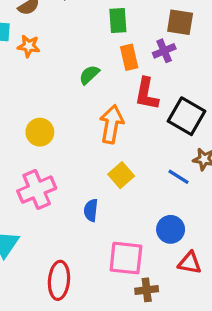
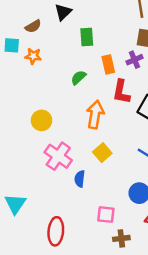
green rectangle: (118, 21) -> (87, 37), moved
pink cross: (37, 190) -> (58, 156), moved, turned -32
pink square: (126, 258) -> (106, 215), size x0.7

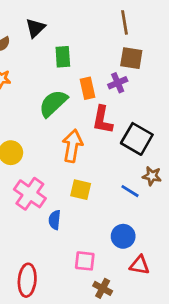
green semicircle: (78, 78) -> (53, 103), size x1.6
yellow square: (102, 153) -> (81, 190), turned -36
brown cross: (121, 238) -> (103, 288), turned 35

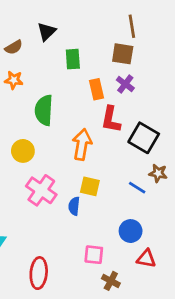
brown square: (131, 58) -> (123, 54), moved
purple cross: (118, 83) -> (125, 84), turned -30
green semicircle: (53, 103) -> (44, 110), moved, turned -44
blue semicircle: (55, 220) -> (74, 206), moved

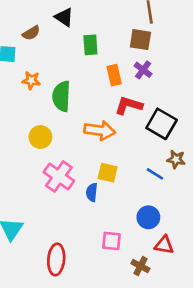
black triangle: (47, 32) -> (64, 17), turned -42
orange star: (14, 80) -> (31, 80), moved
red L-shape: (111, 119) -> (129, 105), turned 96
orange arrow: (82, 144) -> (100, 130), turned 88
brown cross: (111, 281) -> (140, 266), moved

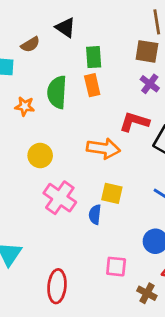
orange rectangle: (114, 75) -> (92, 85), moved
orange star: (31, 80) -> (25, 106), moved
green semicircle: (61, 96) -> (57, 92), moved

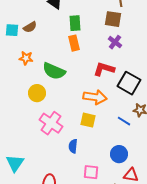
brown semicircle: (30, 44) -> (30, 27), moved
green semicircle: (57, 92) -> (54, 71), moved, turned -70
orange arrow: (103, 148) -> (95, 97), moved
blue semicircle: (95, 215) -> (73, 146), moved

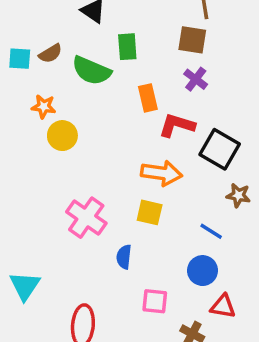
orange rectangle: (74, 43) -> (148, 98), moved
green semicircle: (54, 71) -> (91, 71), moved
yellow circle: (37, 93) -> (62, 136), moved
blue line: (124, 121) -> (211, 231), moved

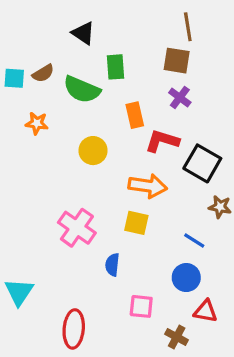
yellow circle: (62, 136) -> (93, 151), moved

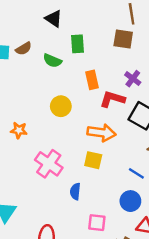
green semicircle: (82, 89) -> (52, 61), size x0.7
purple cross: (180, 98) -> (133, 79), moved
orange star: (37, 123) -> (19, 130), moved

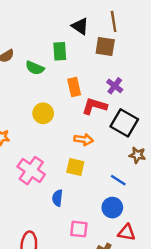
black triangle: (54, 19) -> (80, 26), moved
orange arrow: (102, 133) -> (84, 140), size x0.7

